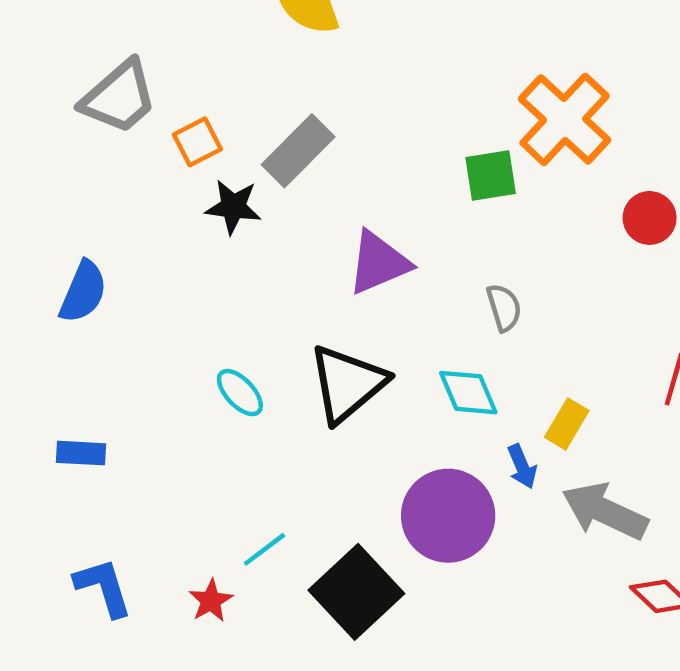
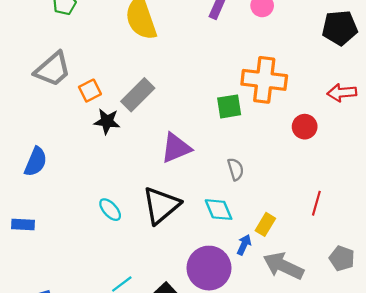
orange cross: (565, 119) -> (264, 80), turned -36
blue rectangle: (81, 453) -> (23, 224), moved
blue arrow: (522, 466) -> (244, 245), turned -132

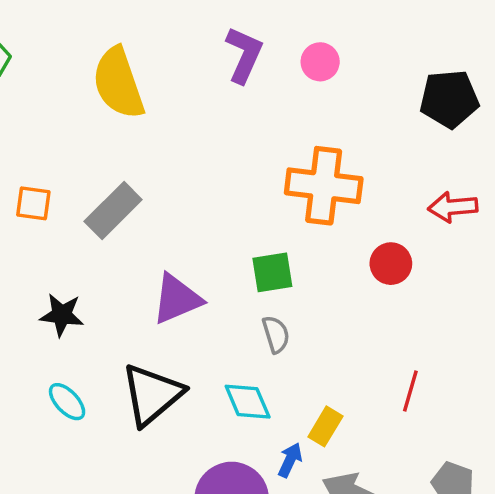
orange square: (90, 91) -> (33, 203), turned 35
green square: (229, 106) -> (272, 272), moved
black star: (107, 121) -> (62, 315), moved

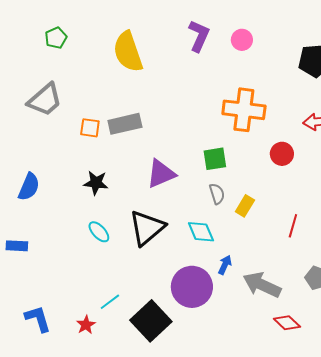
orange square: (33, 203) -> (90, 128), moved
gray rectangle: (113, 210) -> (125, 124), turned 32
yellow rectangle: (325, 426) -> (245, 206), moved

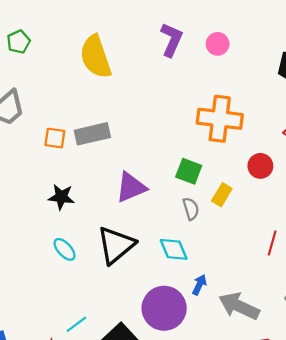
green square: (215, 159) -> (189, 171), turned 30
yellow rectangle: (245, 206) -> (222, 195), moved

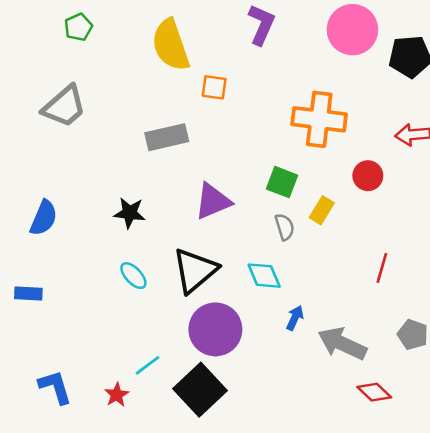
pink circle: (218, 44) -> (352, 30), moved, size x1.8
orange square: (55, 138) -> (214, 87), moved
purple circle: (164, 308) -> (215, 329), moved

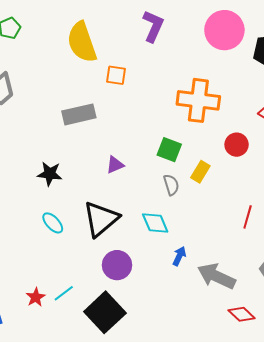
purple triangle: (213, 201) -> (115, 165), size x0.6
purple circle: (215, 329) -> (117, 265), size x0.7
red star: (117, 395) -> (36, 297), moved

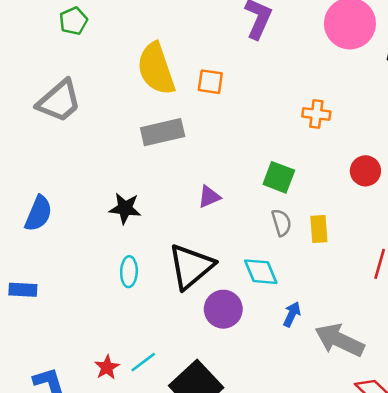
yellow semicircle: (82, 42) -> (156, 69), moved
orange cross: (198, 100) -> (316, 114), size x0.5
yellow rectangle: (200, 172) -> (319, 229), moved, turned -35
cyan ellipse: (53, 223) -> (129, 272), turned 45
purple circle: (117, 265) -> (223, 309), moved

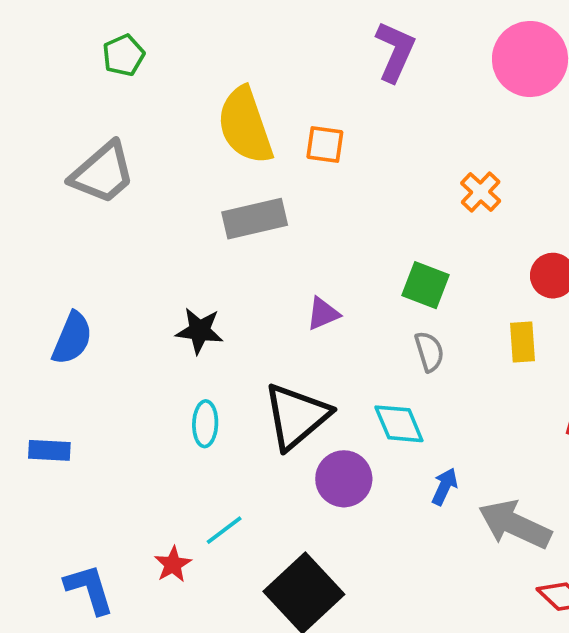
orange cross: (316, 114) -> (481, 192), turned 36
yellow rectangle: (319, 229) -> (522, 342), moved
cyan line: (143, 362) -> (224, 530), moved

